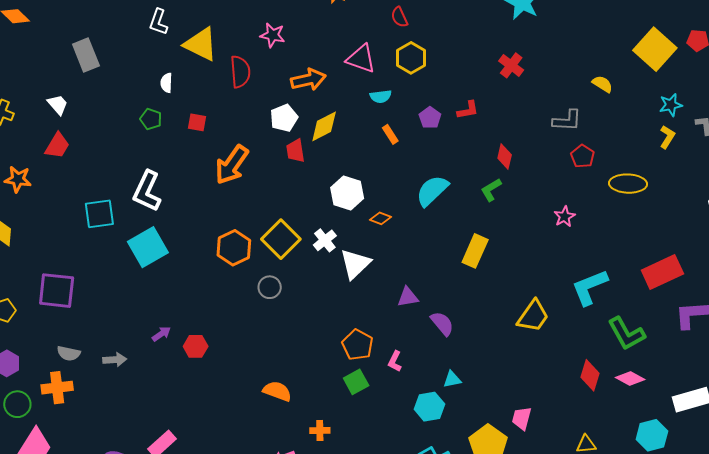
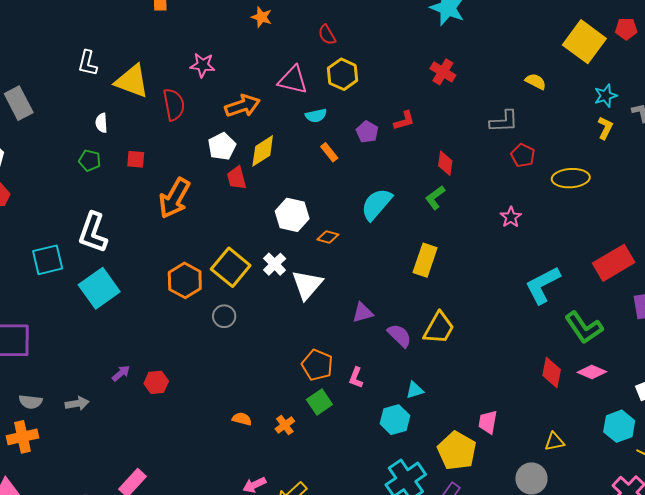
yellow trapezoid: (533, 316) -> (439, 328), moved
orange semicircle: (277, 391) -> (242, 419), size x0.7
orange cross: (320, 430) -> (285, 425), moved, turned -30

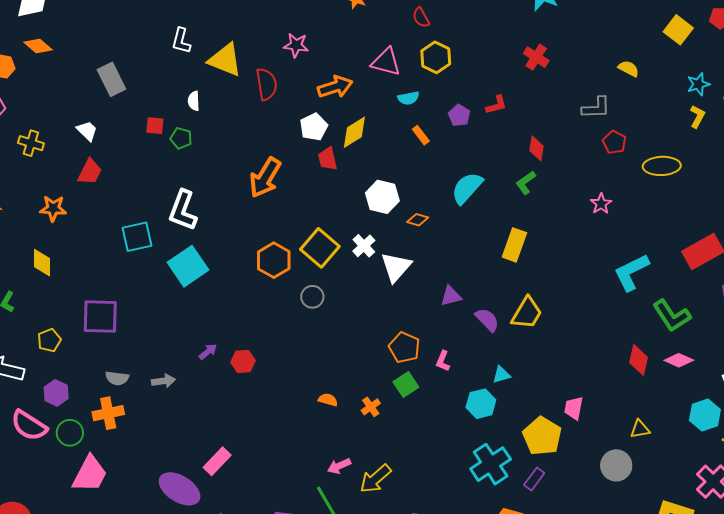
yellow square: (584, 42) -> (678, 30), size x0.7
red square: (136, 159) -> (155, 126), moved

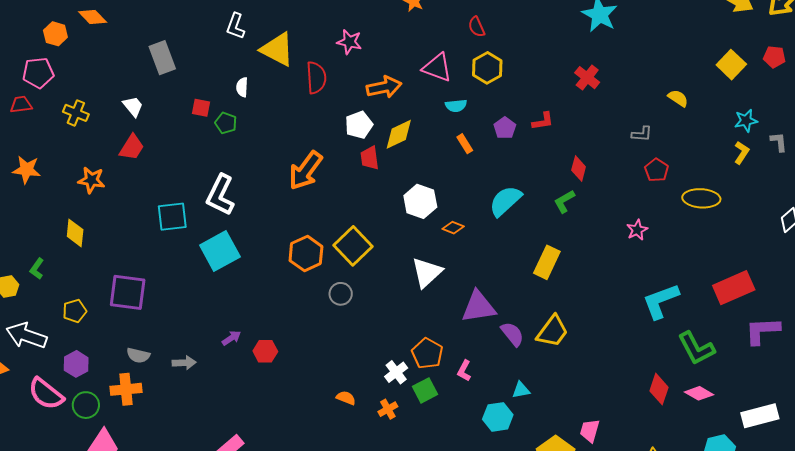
gray L-shape: (596, 108) -> (642, 134), size x0.7
white cross: (364, 246) -> (396, 372), moved
purple triangle: (451, 296) -> (479, 307), size x1.6

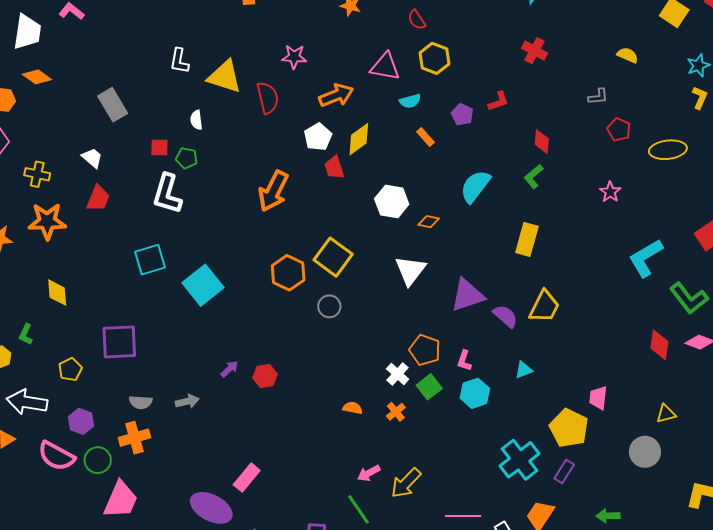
orange star: (91, 180) -> (47, 221), moved, size x1.4
white L-shape: (220, 195) -> (167, 194), moved
cyan hexagon: (498, 417) -> (475, 393), moved

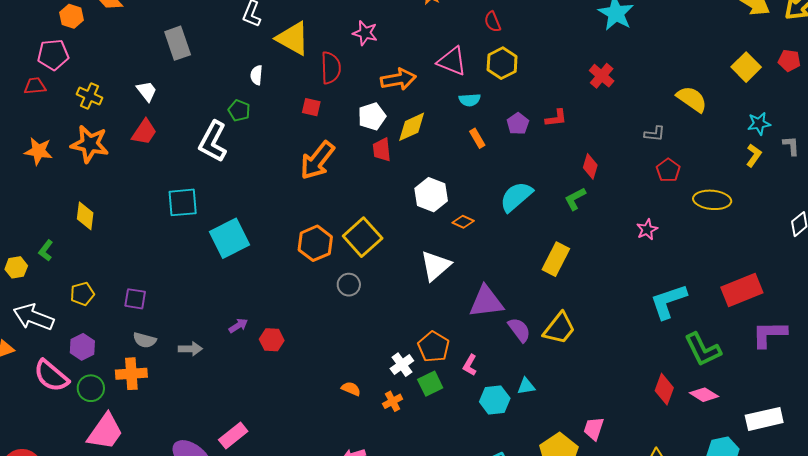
yellow semicircle: (628, 55) -> (692, 99), size x1.5
red square: (159, 147) -> (311, 107), moved
purple square: (119, 342) -> (135, 299), moved, size x0.6
cyan hexagon: (475, 393) -> (495, 400), moved

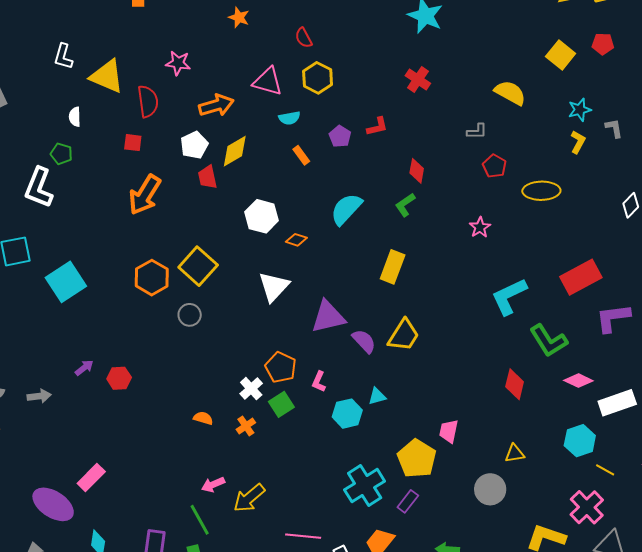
pink diamond: (704, 395) -> (578, 381), moved

